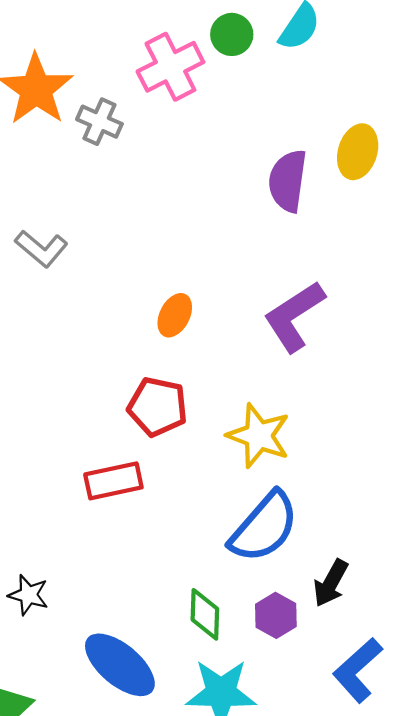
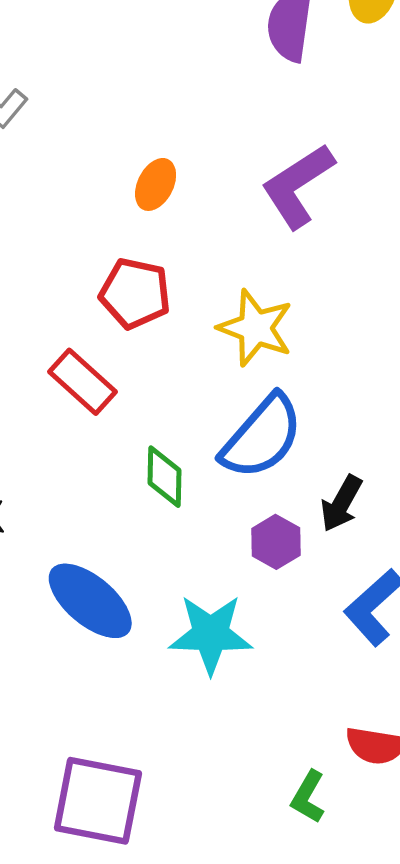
red rectangle: (113, 481) -> (83, 382), turned 54
green diamond: (205, 614) -> (165, 477), moved

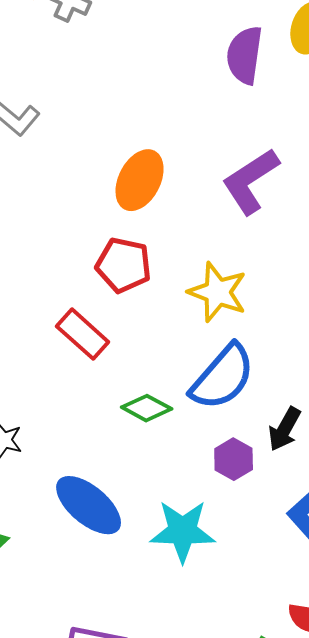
orange ellipse: (156, 184) -> (140, 180), size x1.5
green diamond: (165, 477) -> (147, 408), turned -63

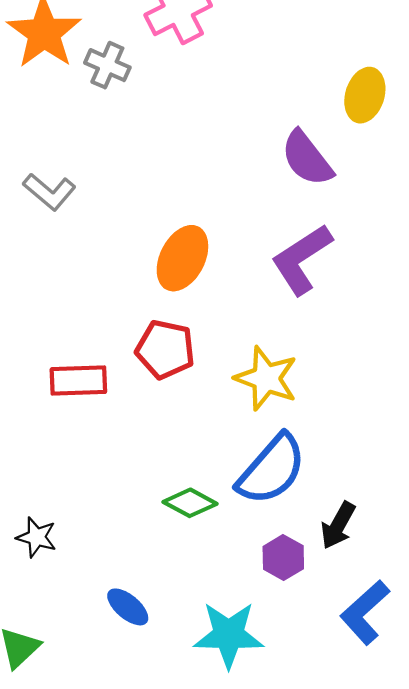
purple semicircle: (245, 55) -> (307, 158), moved, turned -46
red rectangle: (83, 334) -> (78, 381), moved, turned -44
blue ellipse: (89, 505) -> (128, 607), size x0.6

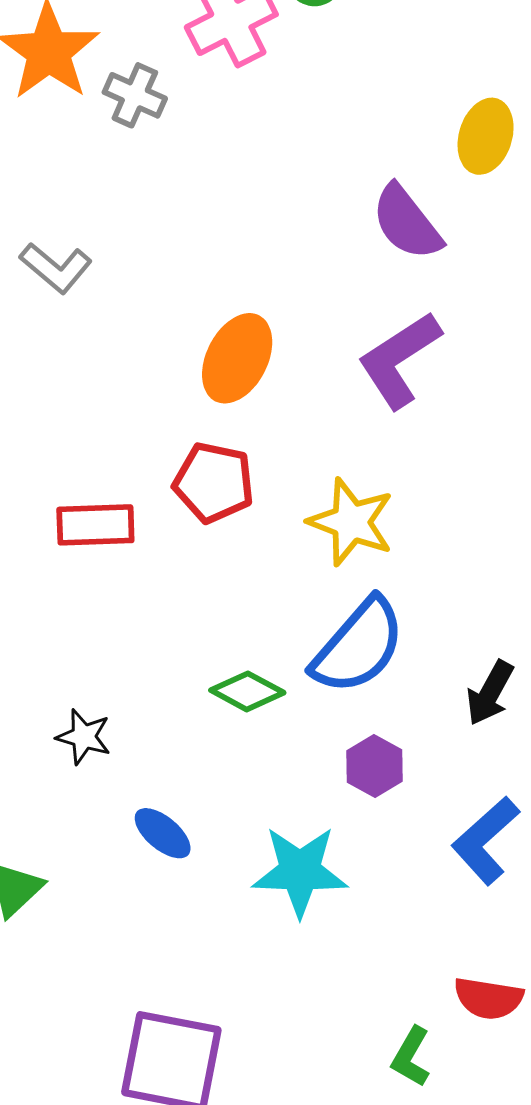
black arrow: (338, 525) -> (490, 693), moved
black star: (37, 537) -> (84, 737), moved

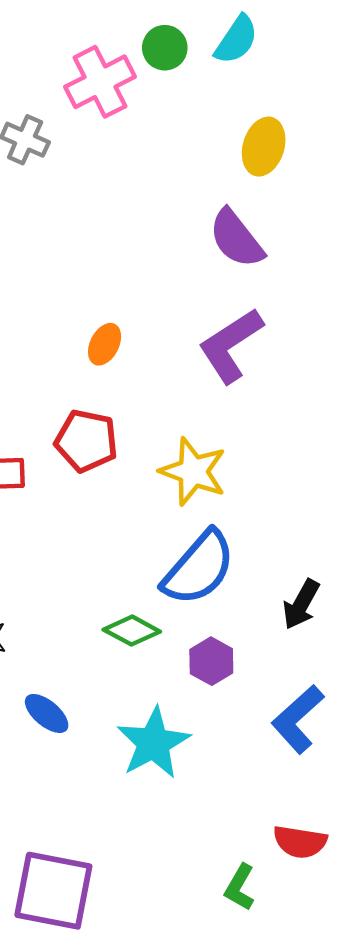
yellow ellipse: (486, 136) -> (264, 147), moved
orange ellipse: (237, 358) -> (105, 344), size x0.6
green diamond: (247, 691) -> (132, 631), moved
cyan star: (300, 871) -> (153, 743), turned -30

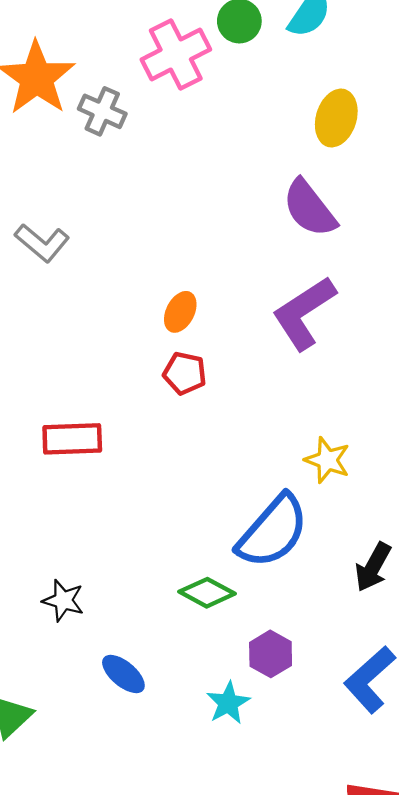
red pentagon: (86, 441) -> (185, 373), moved, size x0.7
yellow star: (193, 471) -> (327, 460), moved, size x0.7
purple hexagon: (211, 661) -> (271, 654), moved
cyan star: (153, 743) -> (228, 703), size x0.6

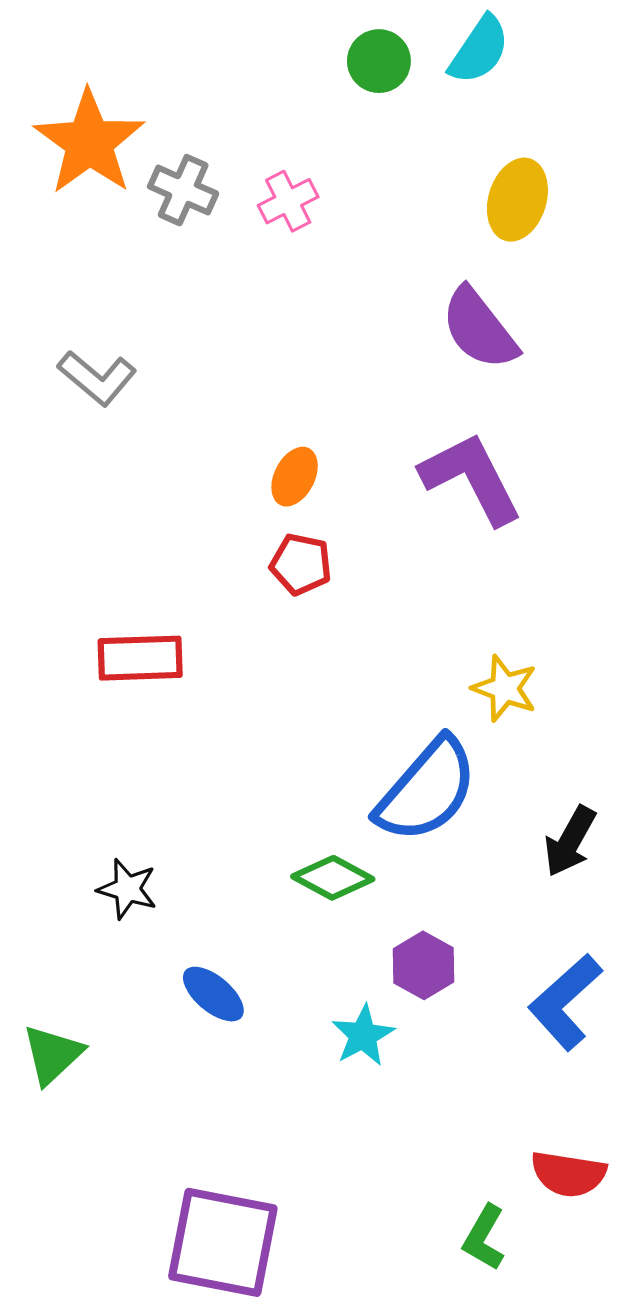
pink cross: (176, 55) -> (288, 201), moved, size x0.6
purple L-shape: (304, 313) -> (471, 478), turned 96

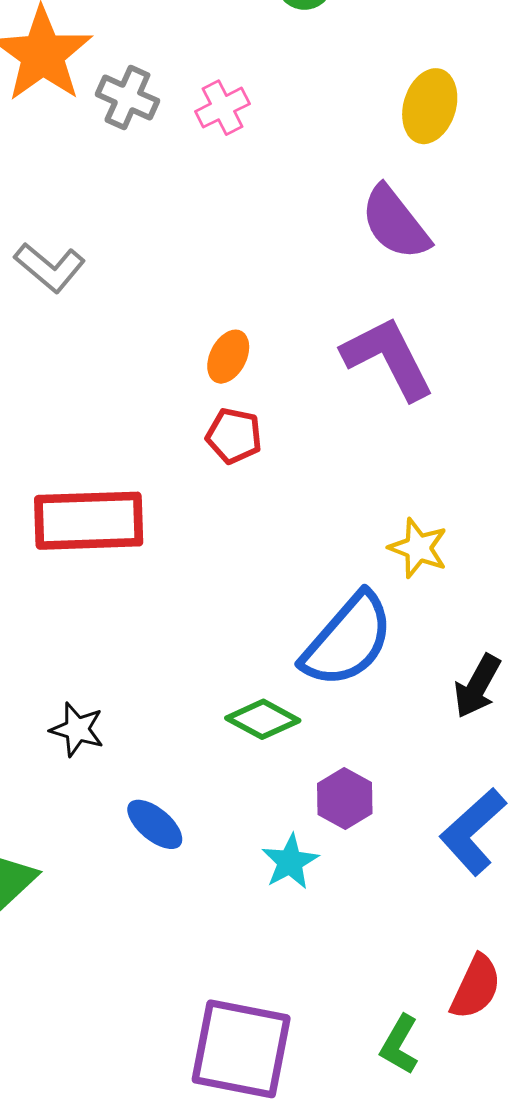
red rectangle: (140, 658) -> (89, 521), size x1.4
red semicircle: (568, 1174) -> (476, 987), turned -74
purple square: (223, 1242) -> (241, 1049), moved

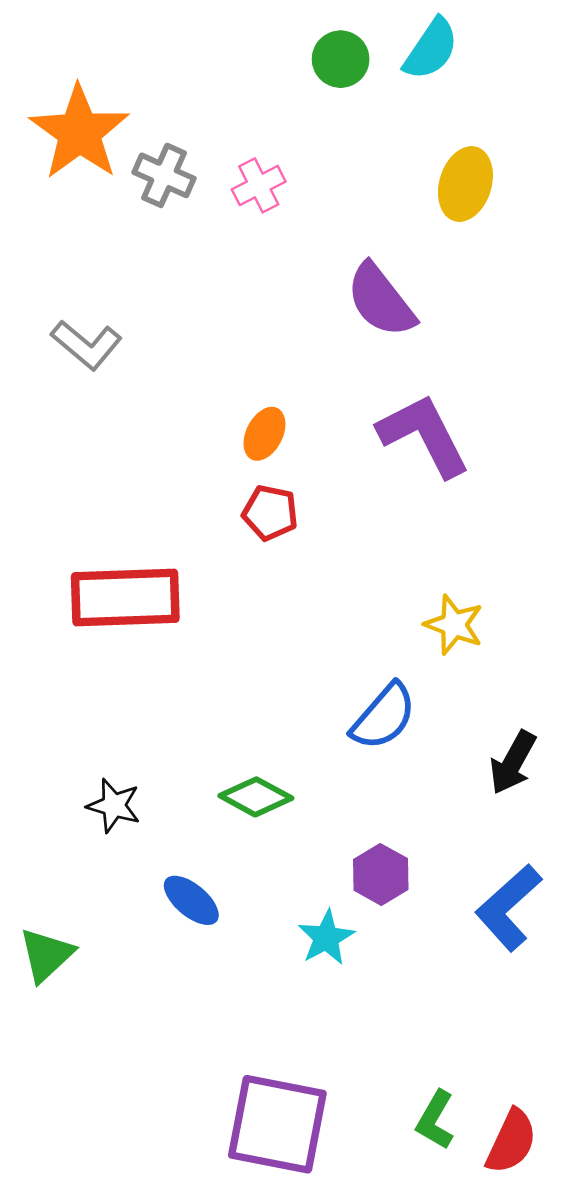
purple semicircle: (395, 223) -> (381, 300), moved
blue semicircle: (348, 640) -> (384, 717), size x0.7
green diamond: (263, 719) -> (256, 797), moved
red semicircle: (476, 987) -> (511, 1141), moved

